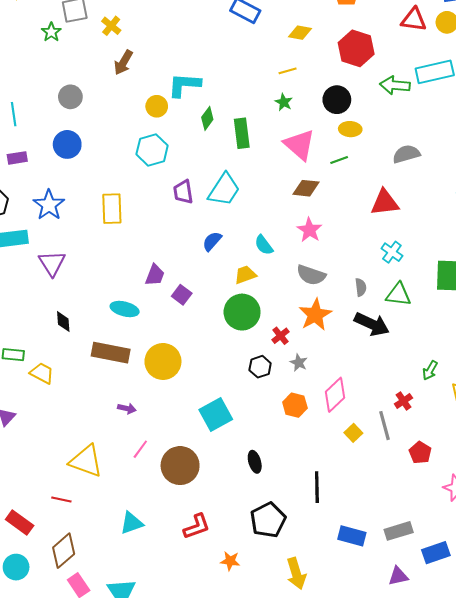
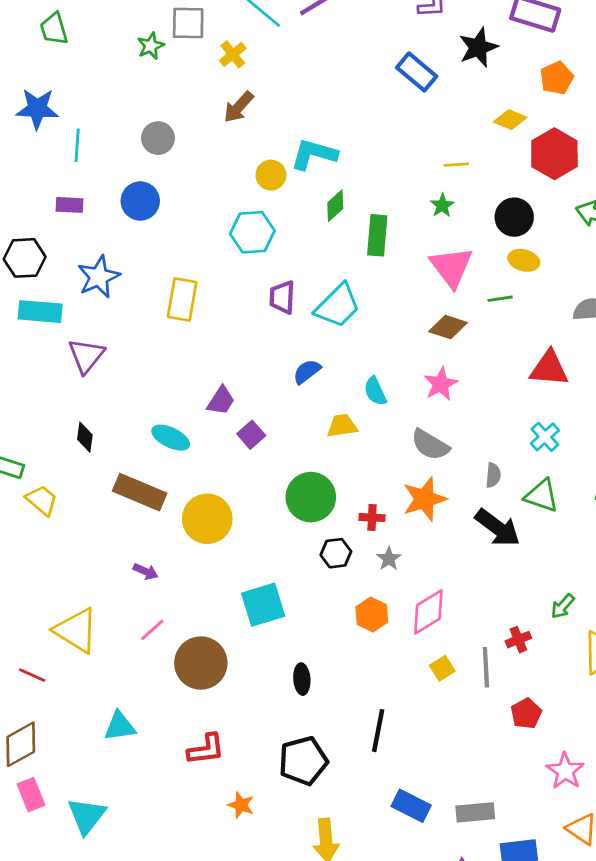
yellow diamond: (300, 33) -> (510, 120), moved
green circle: (242, 312) -> (311, 497), moved
red cross: (280, 336) -> (372, 518), turned 30

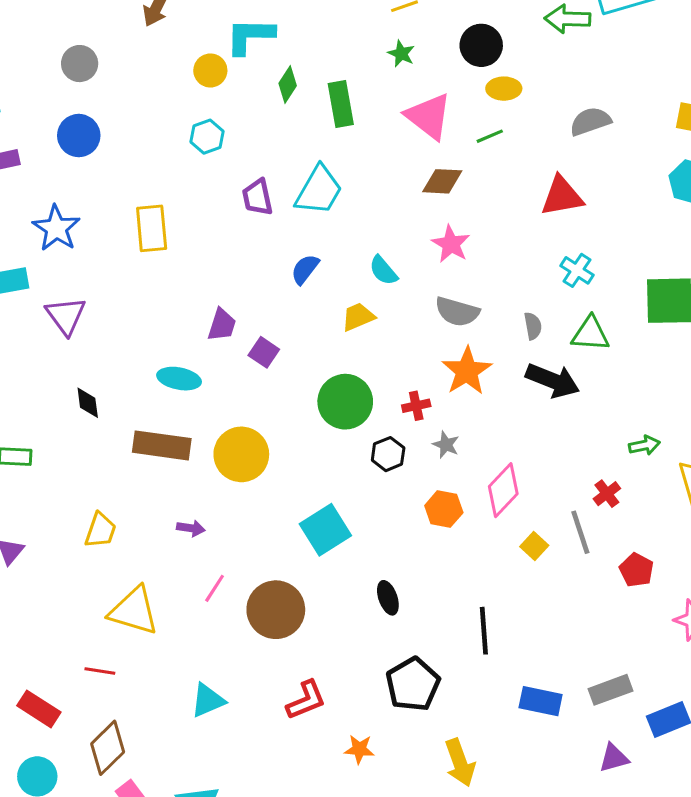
cyan hexagon: (252, 232) -> (207, 137), size x0.7
yellow trapezoid: (42, 500) -> (101, 530), moved, turned 84
green arrow: (563, 606) -> (644, 445), turned -128

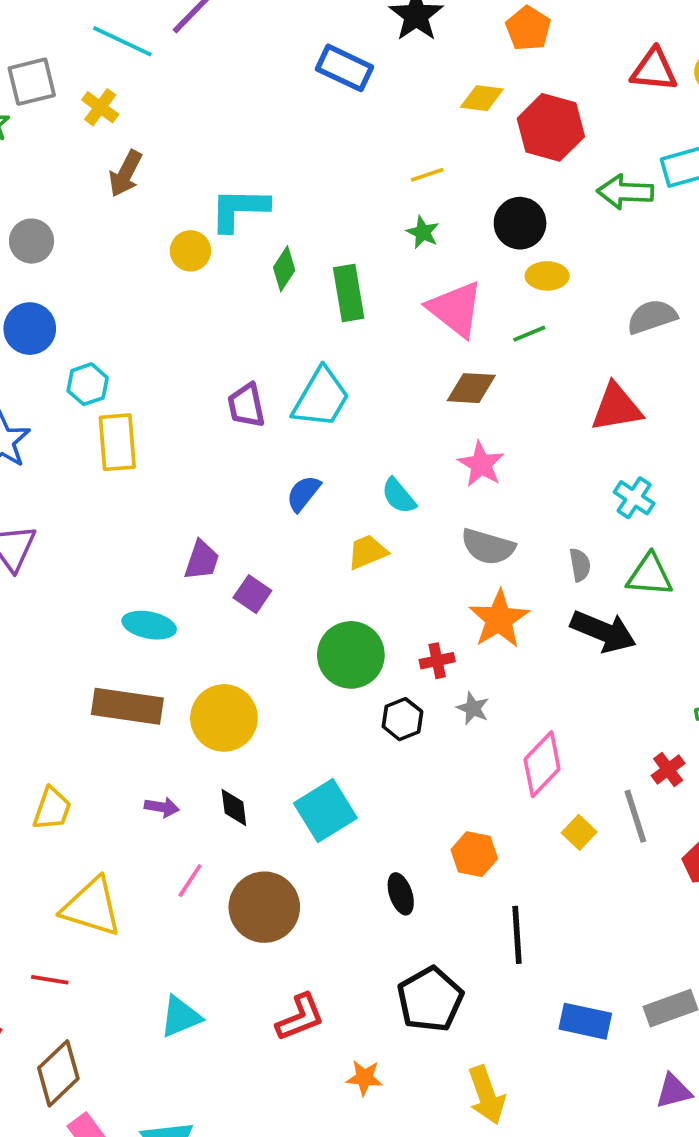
cyan hexagon: (207, 137) -> (88, 384), moved
black diamond: (88, 403) -> (234, 807), moved
orange hexagon: (444, 509) -> (474, 854), moved

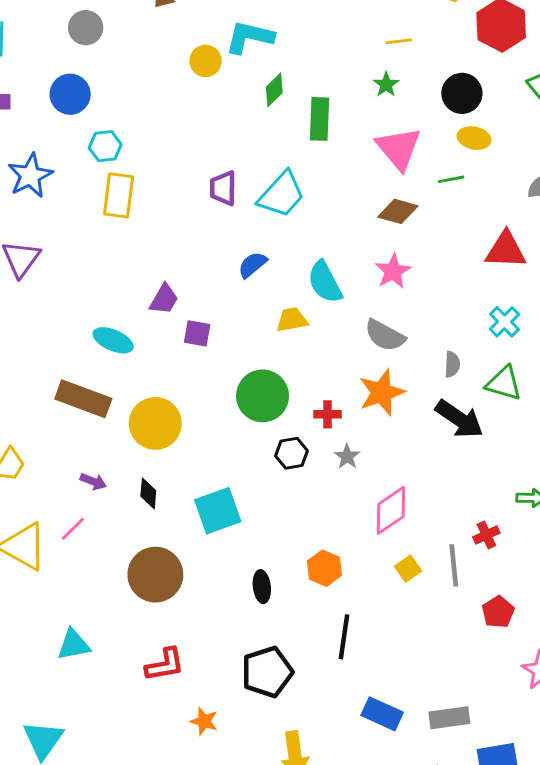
cyan semicircle: (399, 496) -> (325, 282), size x1.4
purple square: (252, 594) -> (197, 333), turned -36
pink line: (190, 881) -> (73, 529), moved

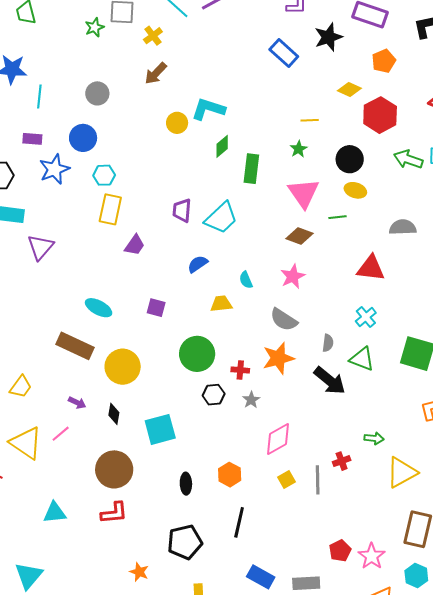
blue star: (30, 176) -> (54, 169), moved
cyan semicircle: (325, 282) -> (246, 280), size x0.6
purple trapezoid: (164, 299) -> (135, 245), moved
red pentagon: (498, 612) -> (340, 551), moved
red L-shape: (165, 665) -> (114, 513), moved

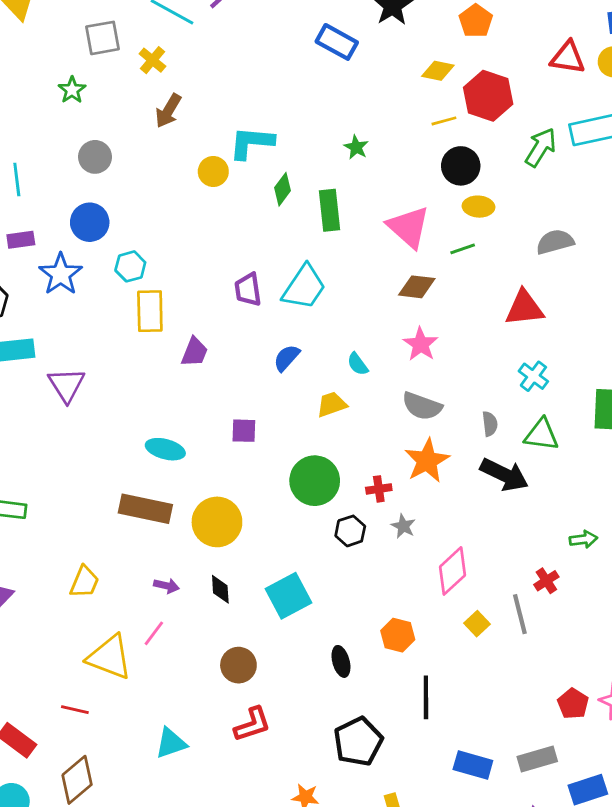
green star: (95, 27) -> (72, 90), moved
yellow line: (310, 120) -> (444, 121), moved
green star: (299, 149) -> (356, 147), moved
green arrow: (408, 159) -> (541, 147), turned 116
brown circle: (114, 469) -> (238, 665), size x0.7

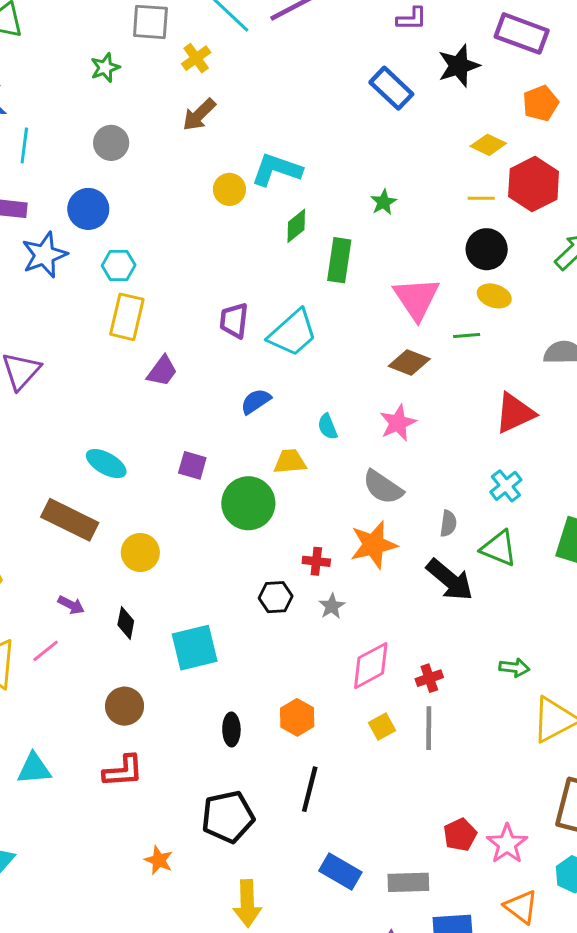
red triangle: (524, 308) -> (515, 413), turned -33
green circle: (315, 481) -> (248, 503), moved
yellow circle: (217, 522) -> (140, 552), size x0.7
red cross: (546, 581) -> (429, 678), moved

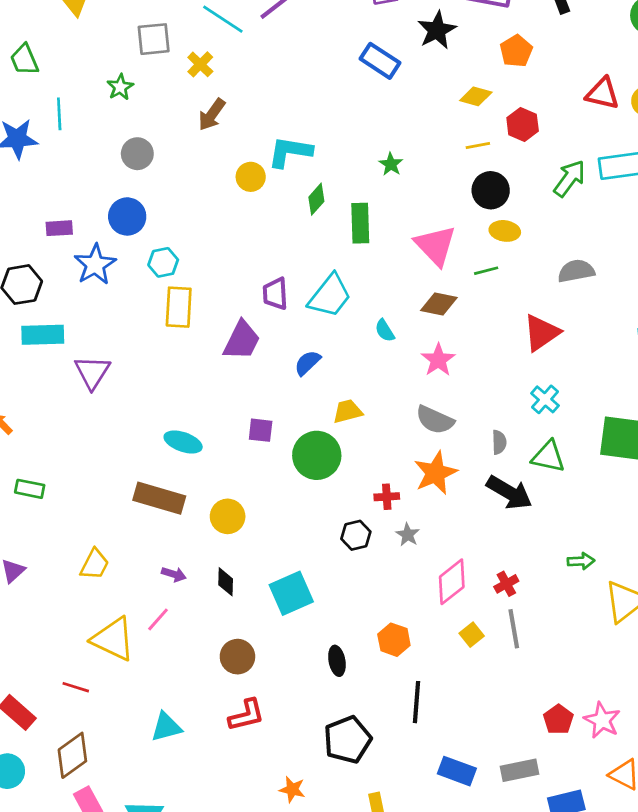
cyan line: (24, 146) -> (59, 114), moved
red hexagon: (534, 184) -> (523, 124), size x0.7
purple trapezoid: (162, 371) -> (242, 340), moved, size x1.4
cyan semicircle: (327, 427) -> (385, 331), moved

